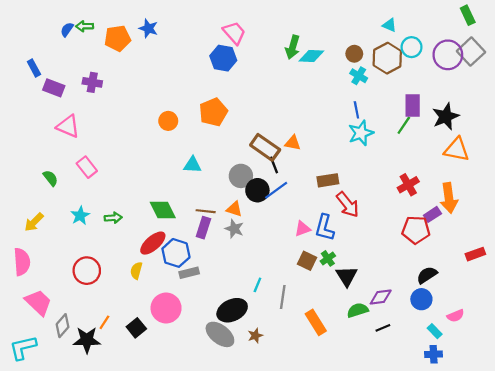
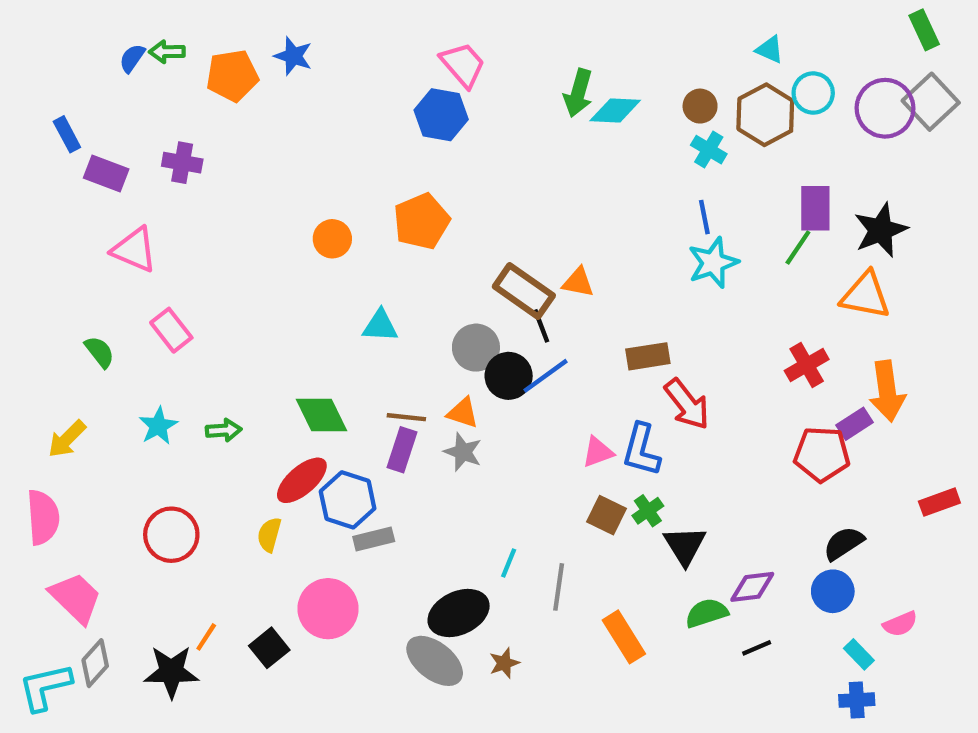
orange triangle: (457, 150) -> (865, 295), moved
gray diamond: (63, 326) -> (95, 663), moved

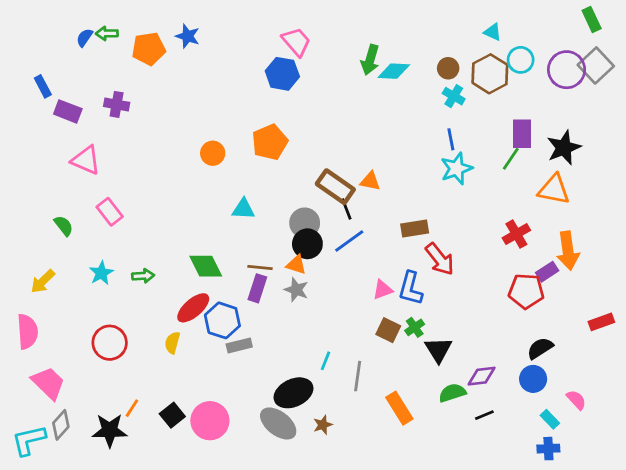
black circle: (509, 376) -> (307, 244), moved
pink circle: (328, 609) -> (210, 421), moved
pink semicircle: (900, 624) -> (576, 400), turned -110

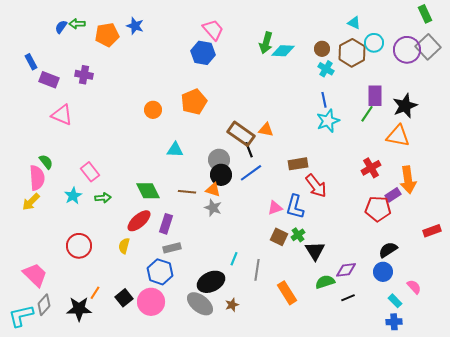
pink rectangle: (110, 212) -> (90, 172), moved
purple rectangle: (257, 288) -> (166, 224), moved
blue hexagon: (222, 320) -> (160, 272), moved
pink semicircle: (27, 332) -> (37, 178), moved

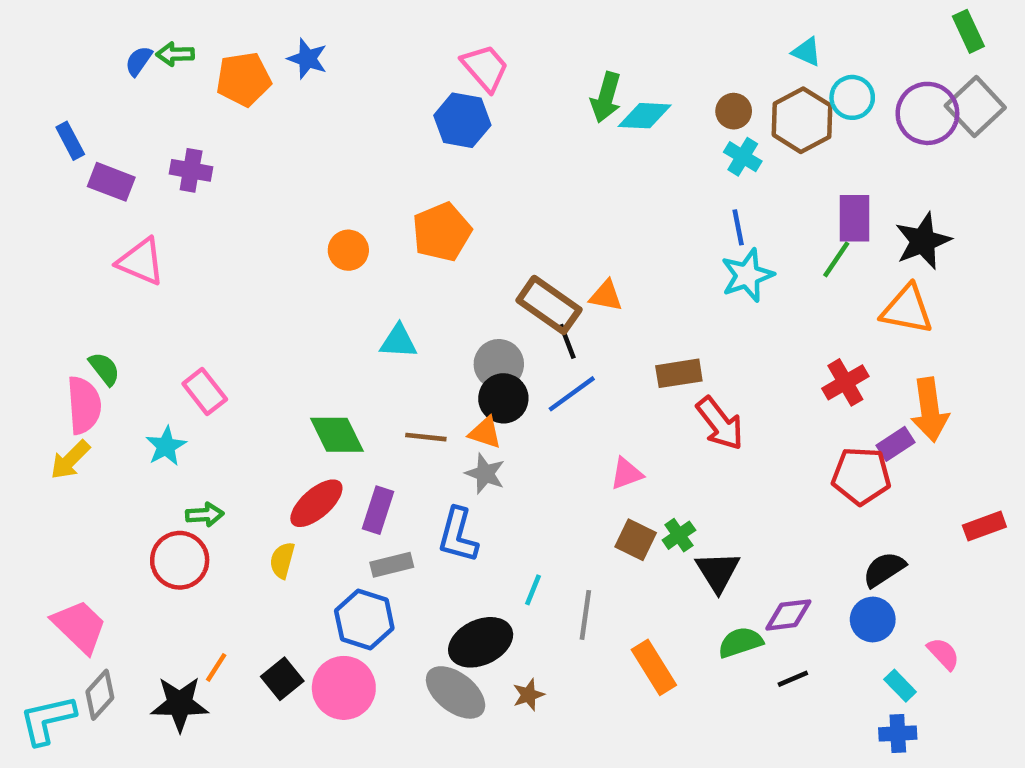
green arrow: (103, 198) -> (205, 515), moved
blue L-shape: (295, 207) -> (458, 535), moved

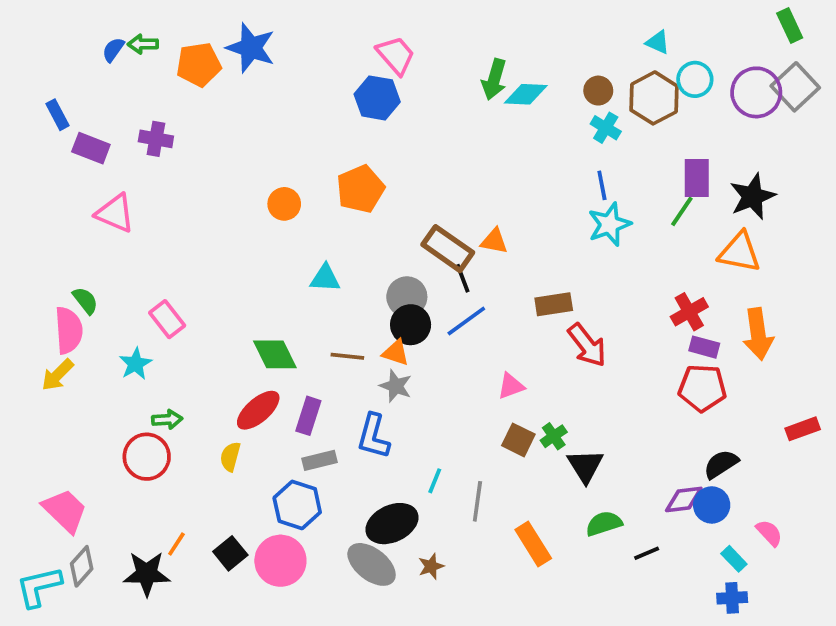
blue star: (307, 59) -> (251, 48), size x1.5
purple rectangle: (896, 444) -> (704, 347), moved, turned 48
purple diamond: (788, 615) -> (684, 499), moved

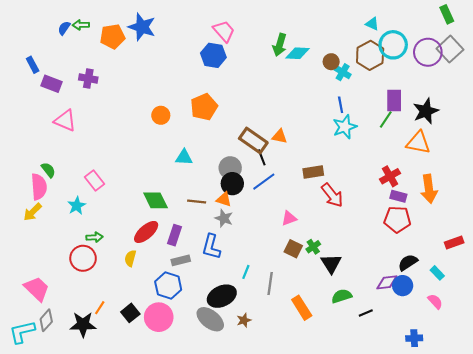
cyan circle: (695, 79) -> (393, 45), size x1.4
brown circle: (598, 91) -> (331, 62), moved
cyan rectangle: (734, 559) -> (437, 273), moved

